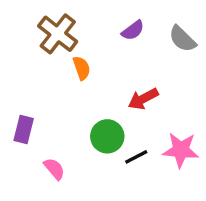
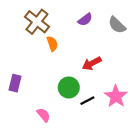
pink star: (181, 150) -> (116, 96), turned 30
pink semicircle: (54, 169) -> (44, 115), moved

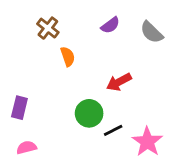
brown cross: (37, 22) -> (48, 28), size x0.7
pink star: (116, 96) -> (147, 142), moved
pink semicircle: (44, 115) -> (27, 147), moved, turned -64

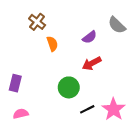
purple semicircle: (110, 25) -> (89, 37), moved
black line: (113, 130) -> (87, 109), moved

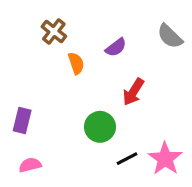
purple semicircle: (89, 37) -> (116, 47), moved
red arrow: (92, 63) -> (133, 92), turned -30

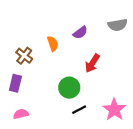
brown cross: (54, 31) -> (24, 56), moved
gray semicircle: (170, 36) -> (118, 25), turned -54
black line: (127, 159) -> (79, 110), moved

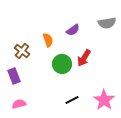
purple rectangle: (15, 83) -> (14, 76), turned -35
green circle: (69, 88) -> (62, 64), moved

